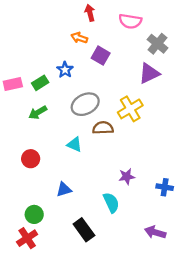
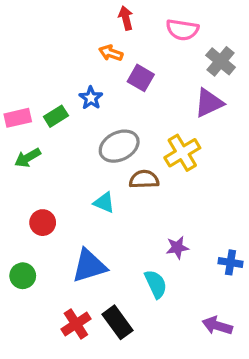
green arrow: (38, 112) -> (28, 158), moved
blue triangle: (64, 190) -> (89, 266), size x1.6
green circle: (34, 214) -> (23, 276), moved
red cross: (27, 238) -> (76, 324), moved

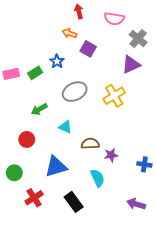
green arrow: (28, 158) -> (39, 109), moved
brown semicircle: (144, 179) -> (90, 144), moved
red cross: (76, 324) -> (34, 198), moved

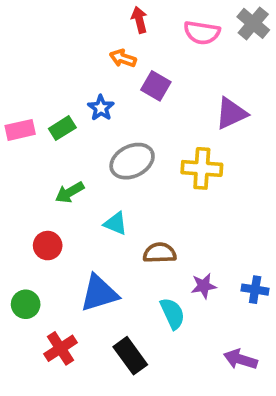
gray cross: (138, 38) -> (253, 23), moved
yellow cross: (114, 96) -> (202, 168), turned 35
purple star: (111, 155) -> (204, 286), moved

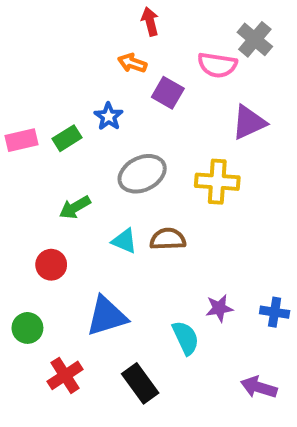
gray cross: (253, 23) -> (255, 39), moved
pink semicircle: (202, 33) -> (217, 65), moved
brown semicircle: (160, 253) -> (168, 239), moved

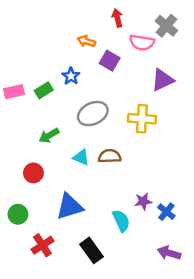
red arrow: (150, 22) -> (117, 18), moved
blue cross: (275, 312) -> (166, 212), moved, turned 30

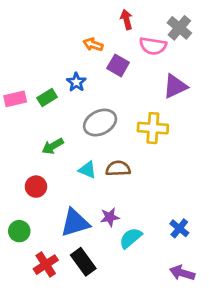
purple star: (143, 201) -> (110, 217), moved
cyan semicircle: (121, 221) -> (131, 238), turned -105
black rectangle: (92, 250) -> (83, 262), moved

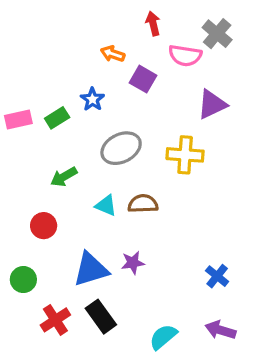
cyan semicircle: (131, 238) -> (163, 337), moved

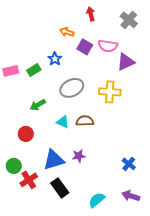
pink semicircle: (185, 56) -> (108, 46), moved
red cross: (55, 320) -> (29, 180), moved

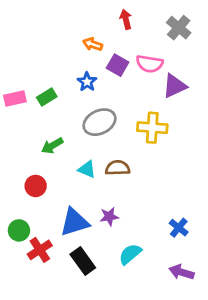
blue star: (55, 59) -> (87, 82), moved
cyan semicircle: (97, 200) -> (130, 254), moved

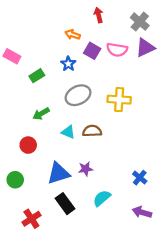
purple triangle: (175, 86) -> (145, 48), moved
pink rectangle: (15, 98) -> (12, 56), moved, turned 42
red cross: (40, 250) -> (31, 219), moved

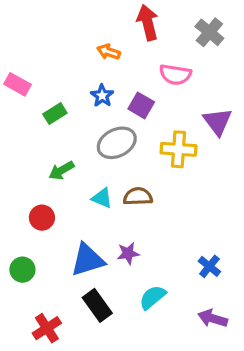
red arrow: (99, 15) -> (148, 23), size x1.5
purple triangle: (145, 48) -> (218, 122), moved, turned -42
purple square: (92, 51) -> (141, 105), moved

